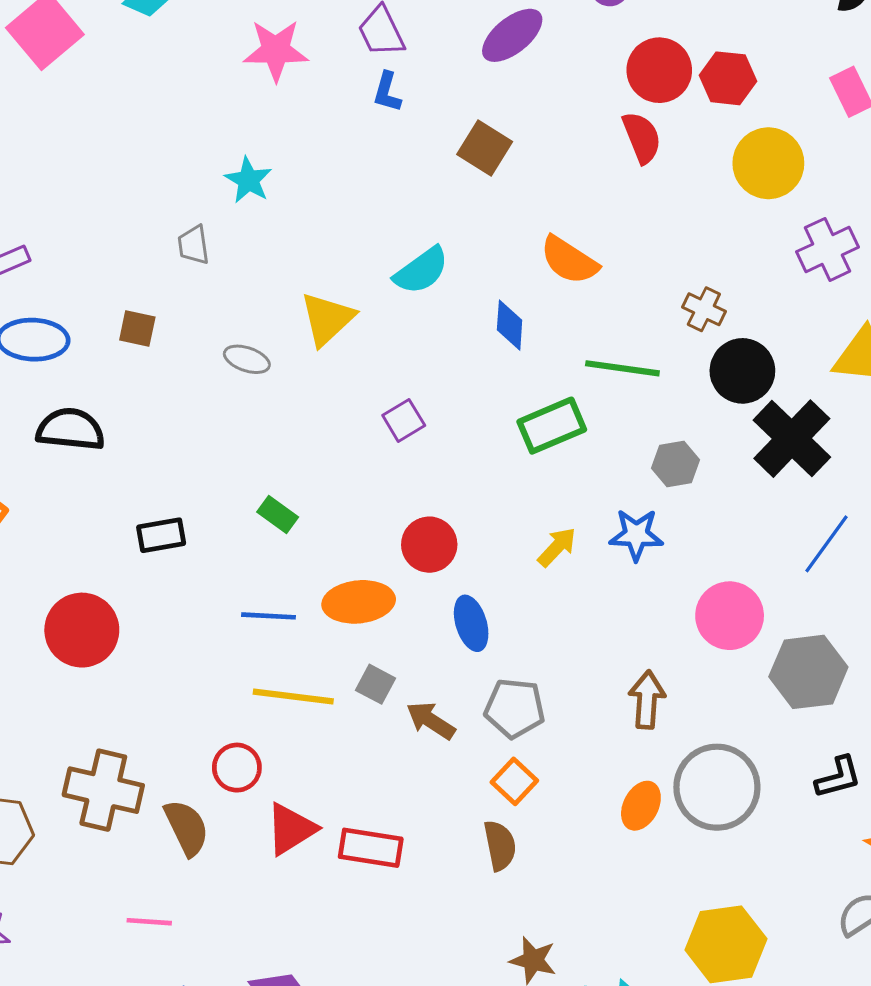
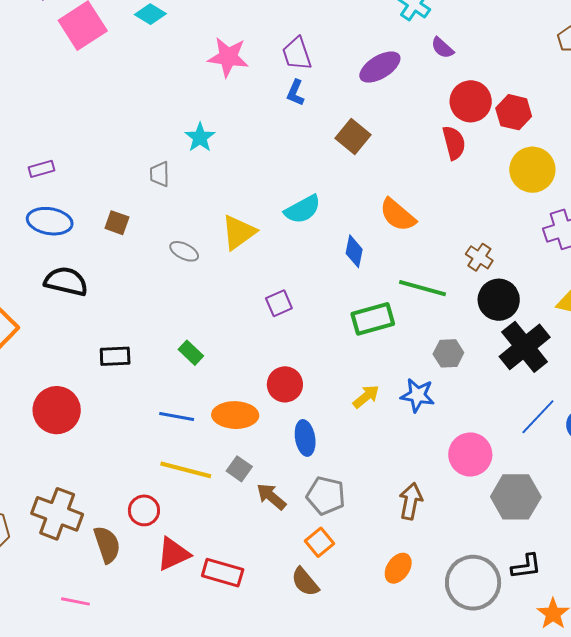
gray circle: (717, 787) -> (473, 583), moved
brown semicircle: (500, 846) -> (305, 582), turned 144

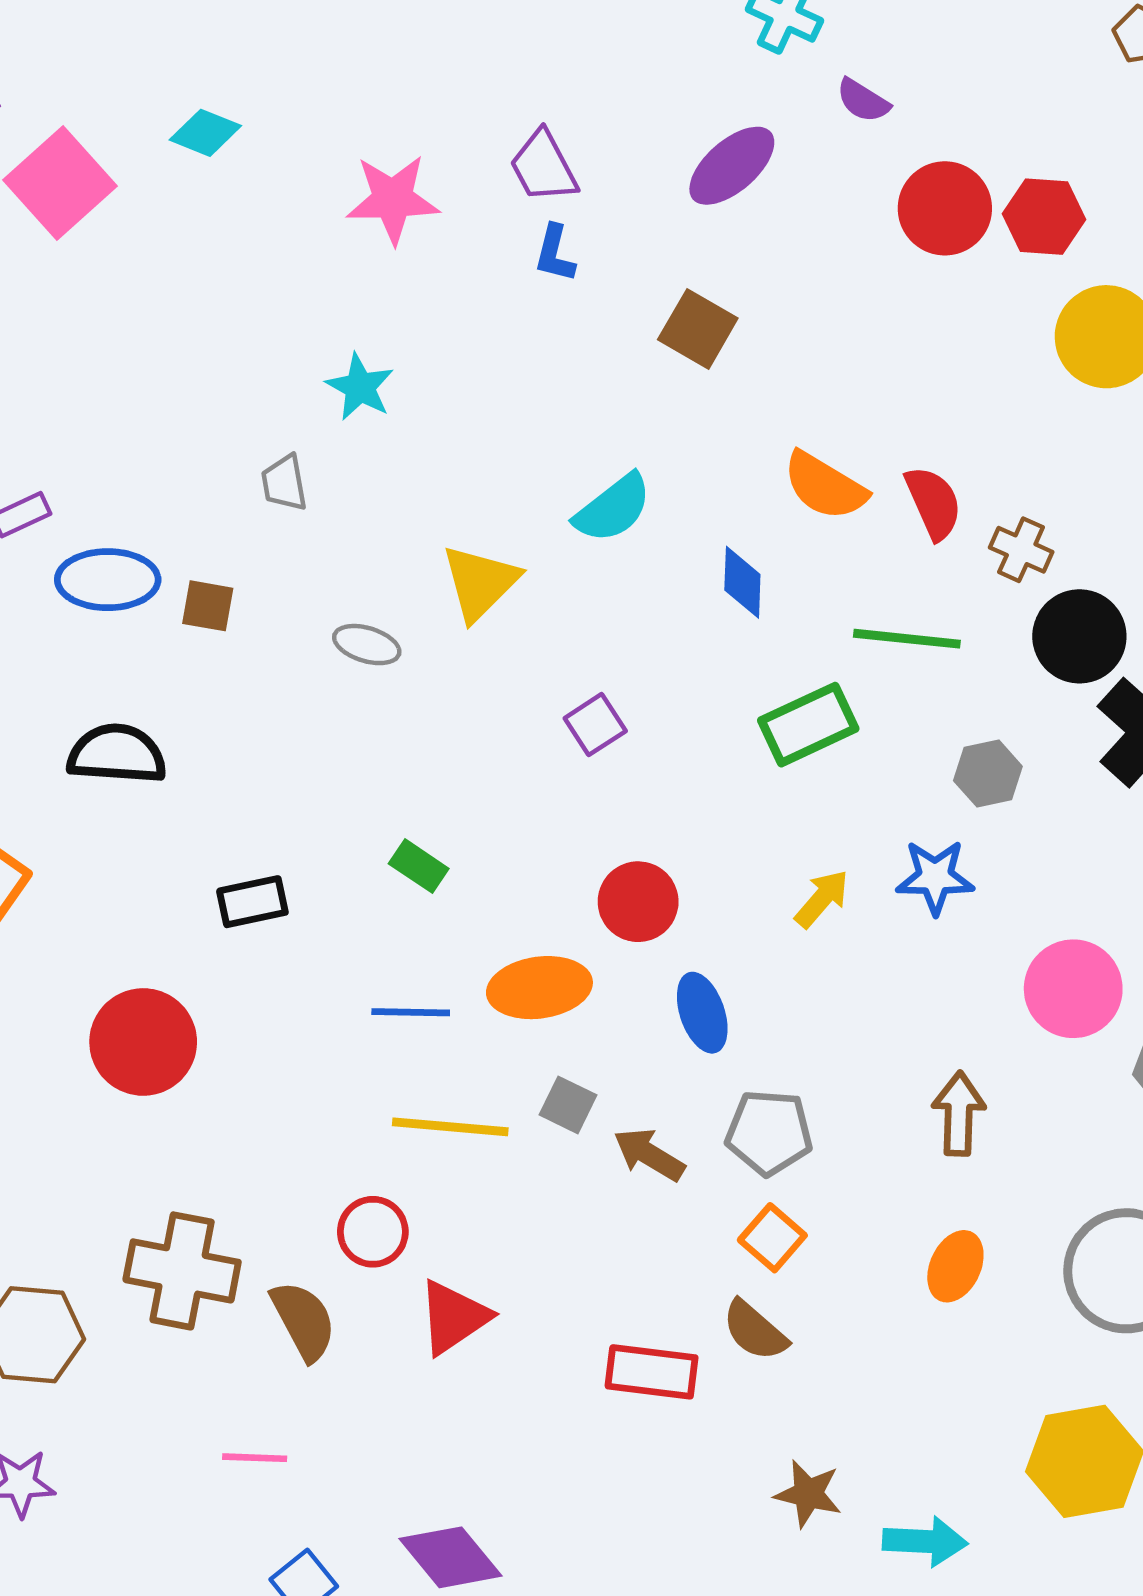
red semicircle: (454, 143) -> (933, 503), moved
blue ellipse: (50, 221) -> (108, 580), moved
red rectangle: (223, 573) -> (652, 1372), moved

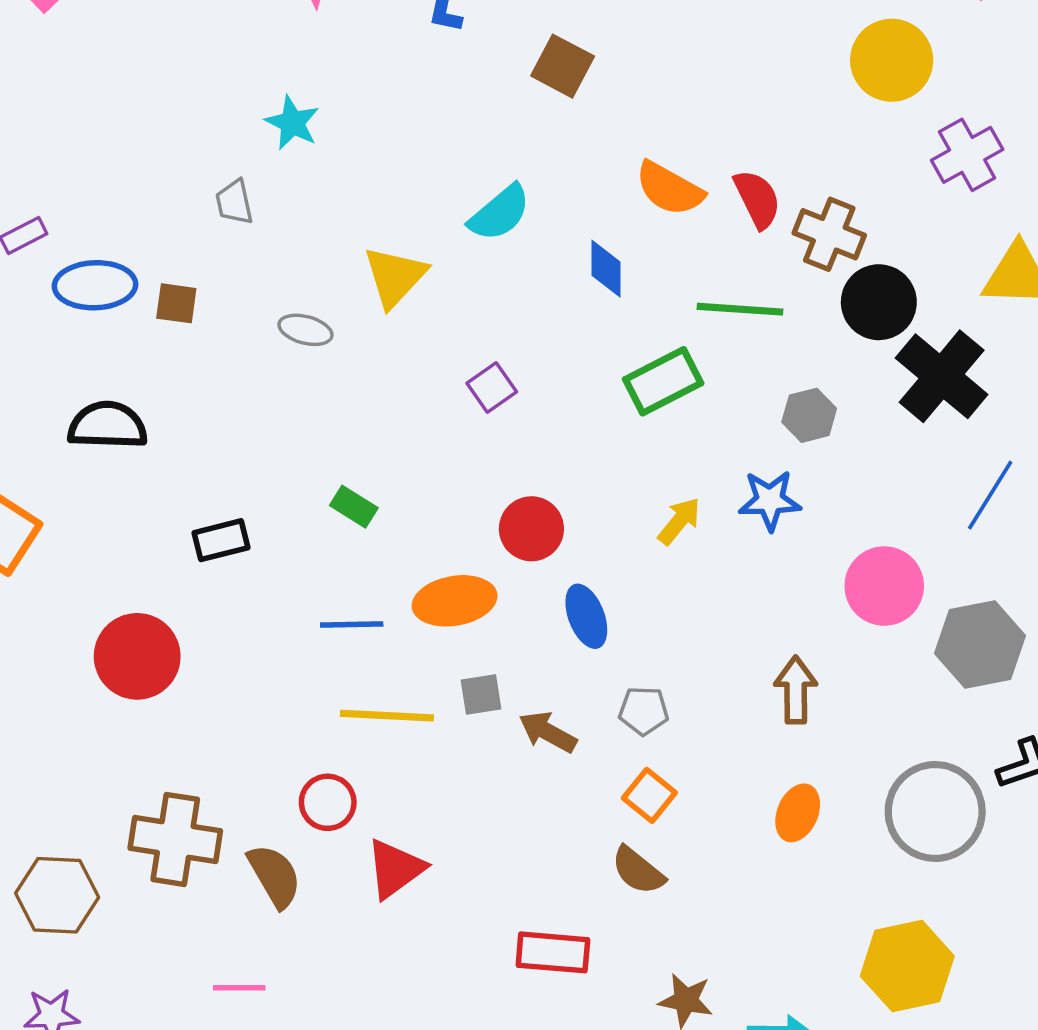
brown cross: (1021, 550) -> (829, 234), size x1.4
gray square: (568, 1105) -> (481, 694), turned -33
gray pentagon: (769, 1133) -> (644, 711), size x0.7
red rectangle: (652, 1372) -> (553, 952), moved

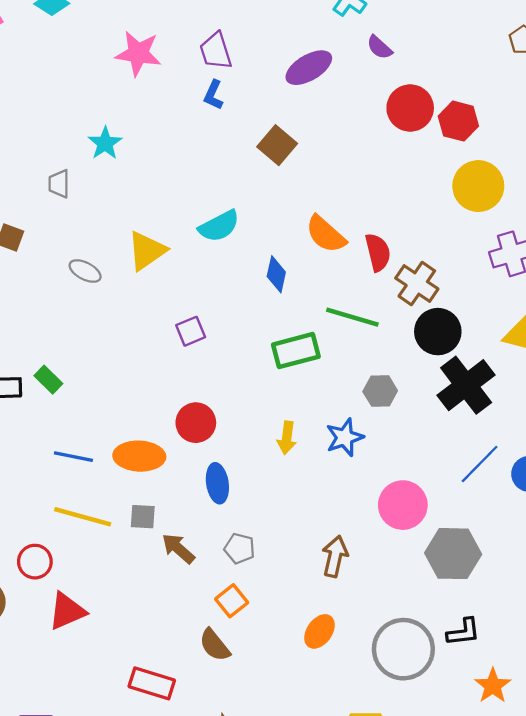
blue star: (770, 500) -> (345, 437), turned -30
green rectangle: (354, 507) -> (48, 380), moved
yellow arrow: (679, 521) -> (287, 438), turned 136

